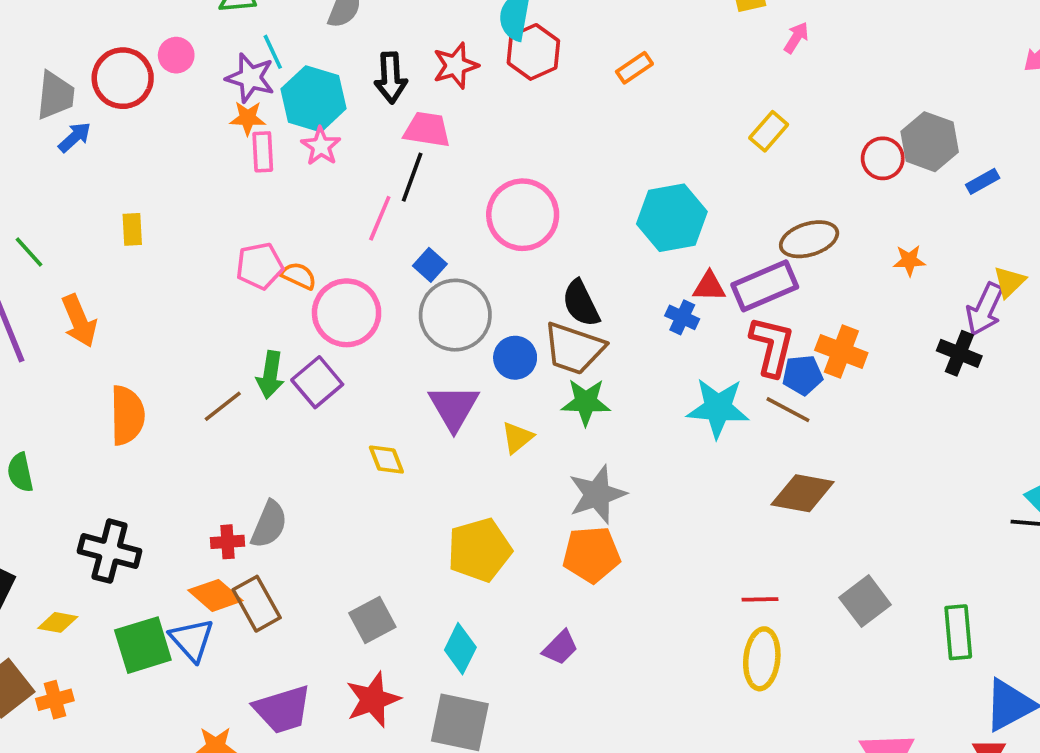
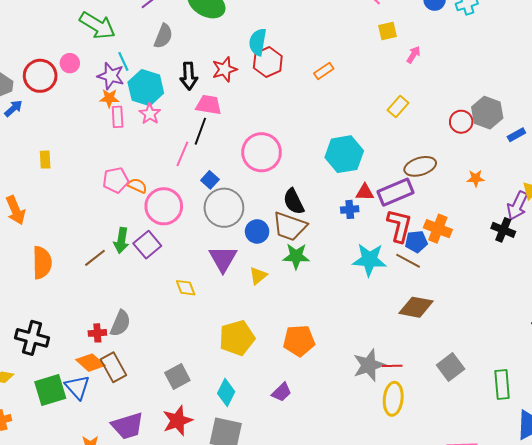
blue cross: (682, 317) -> (350, 209), turned -30
gray star: (597, 494) -> (369, 365), moved

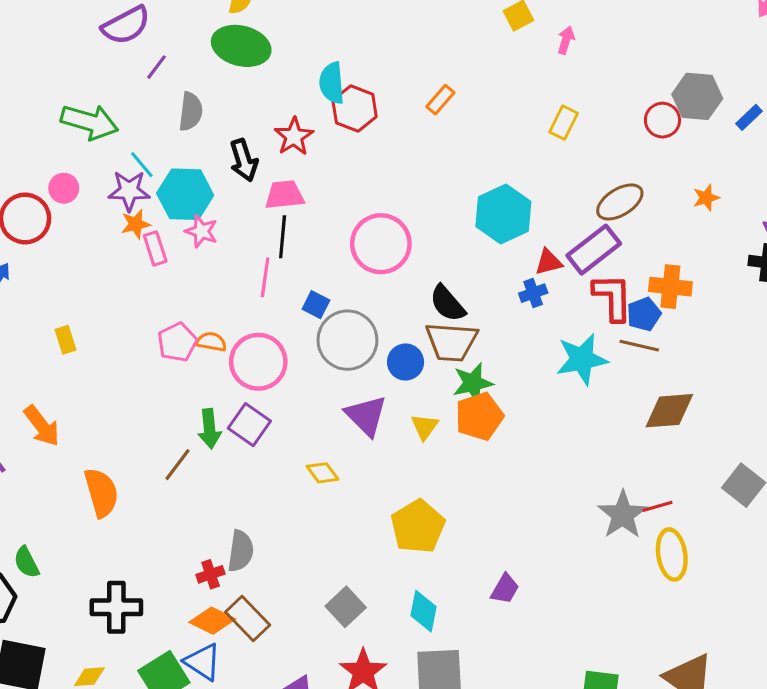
orange pentagon: (299, 341) -> (479, 416), moved

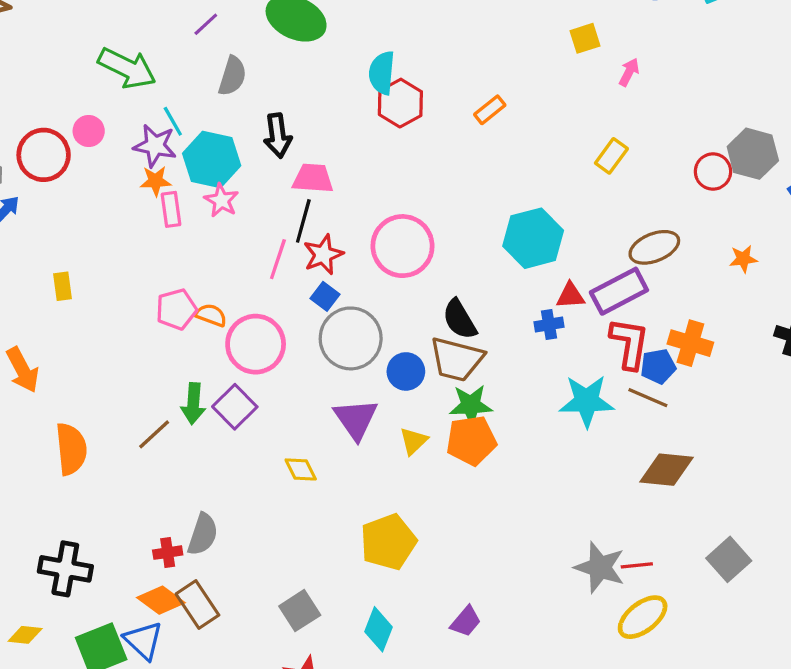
red star: (294, 137) -> (323, 255), moved
gray star: (623, 515) -> (600, 567), turned -30
yellow ellipse: (672, 554) -> (643, 617), turned 51

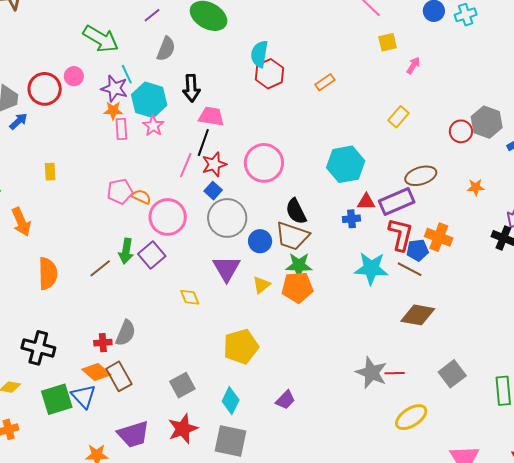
yellow ellipse: (643, 617) -> (411, 417), moved

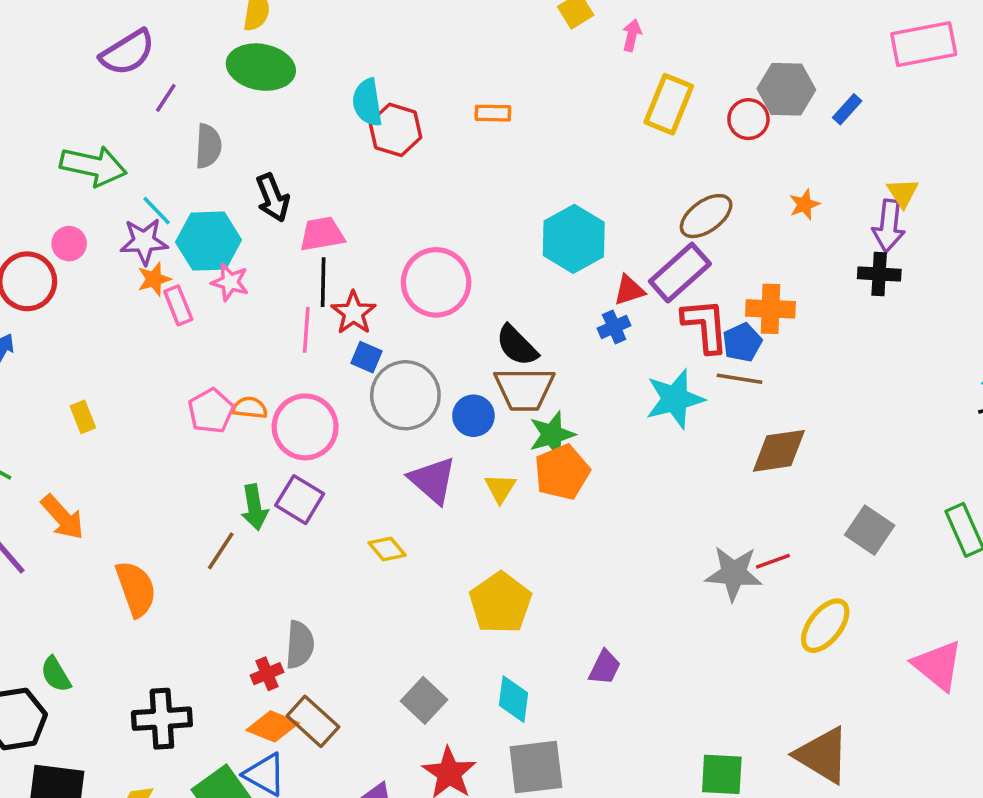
orange rectangle: (325, 82) -> (493, 113), turned 54
yellow rectangle: (398, 117) -> (669, 104), moved, size x1.5

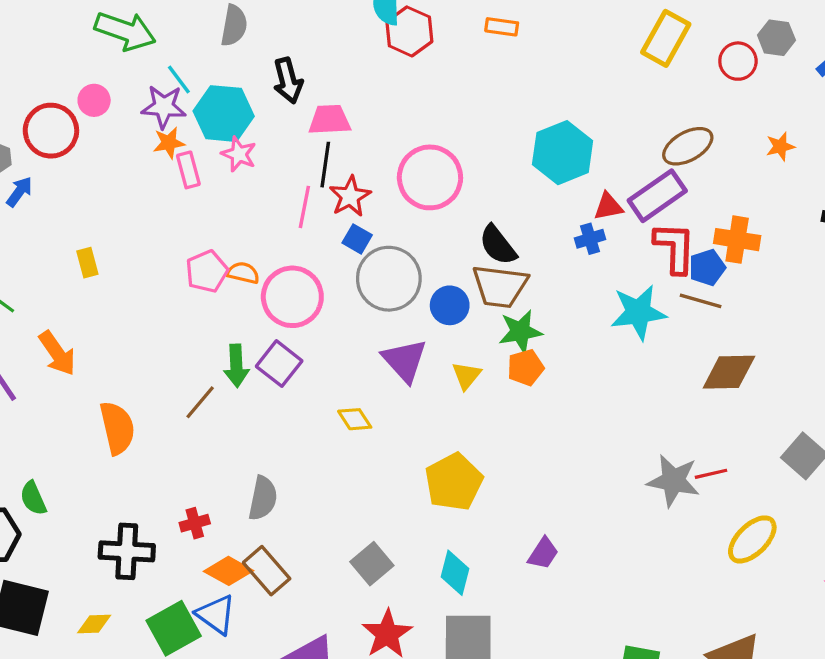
gray hexagon: (786, 89) -> (776, 38), size x0.7
orange pentagon: (562, 472) -> (526, 368), size x0.7
red cross: (267, 674) -> (195, 523), moved

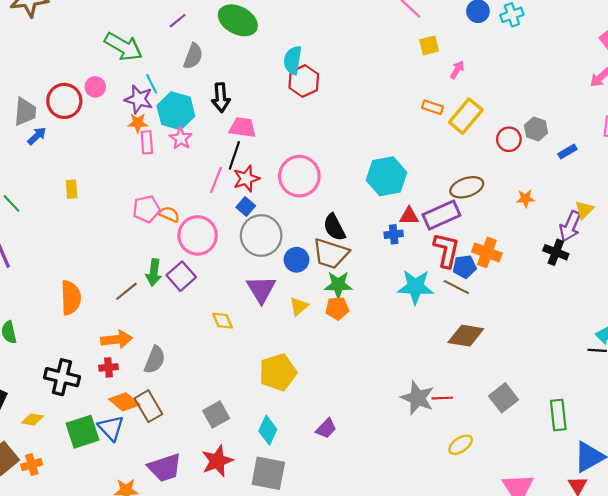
orange rectangle: (502, 27) -> (433, 107), moved
orange arrow: (57, 353) -> (117, 339), moved, turned -72
yellow ellipse: (752, 539) -> (461, 445), size x0.7

